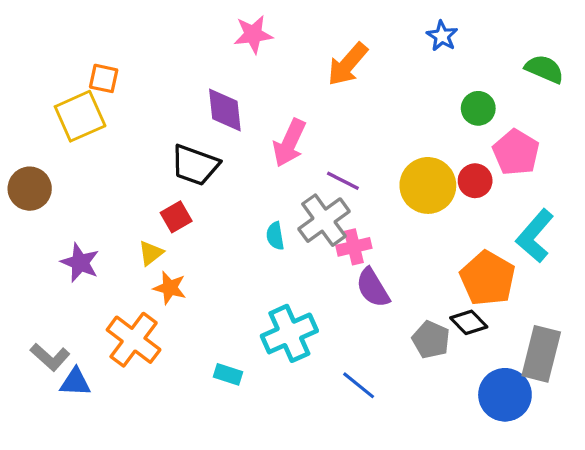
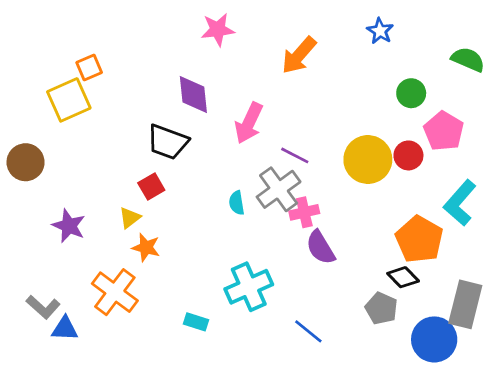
orange square: (104, 78) -> (89, 67), turned -35
gray pentagon: (431, 340) -> (381, 308), moved

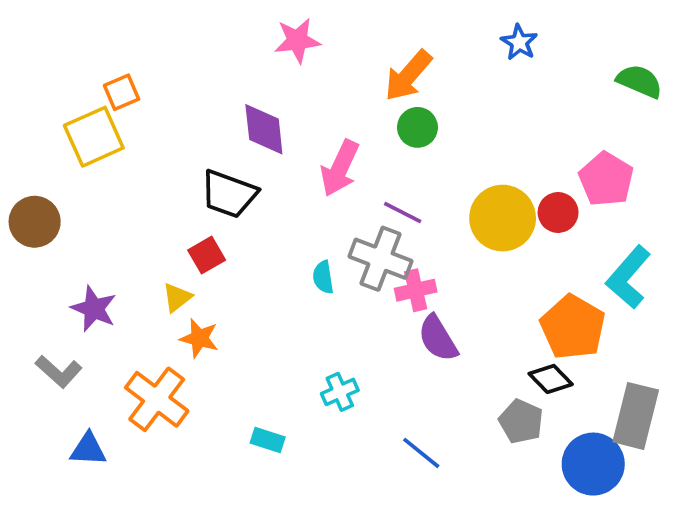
green circle: (411, 93) -> (417, 127), moved
gray cross: (279, 189) -> (380, 259), turned -33
cyan cross: (249, 287) -> (340, 392), size x0.6
gray L-shape: (43, 307) -> (59, 372), moved

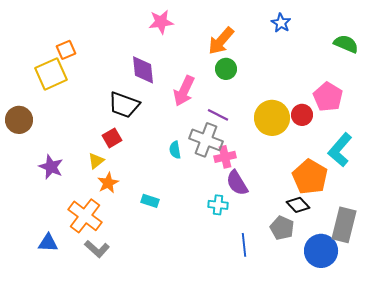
orange star: (199, 338) -> (108, 183), turned 30
gray L-shape: (59, 372) -> (97, 249), moved
cyan cross: (340, 392) -> (218, 205), moved, turned 30
cyan rectangle: (268, 440) -> (150, 201), moved
blue line: (421, 453) -> (244, 245), moved, turned 45

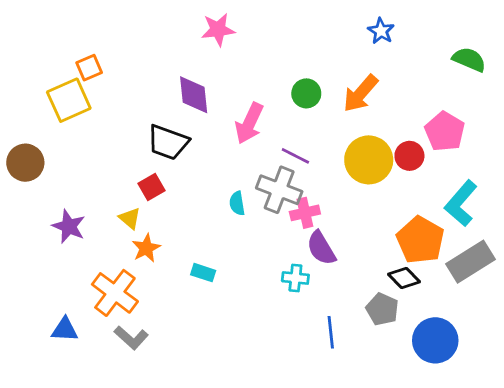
orange arrow: (221, 41) -> (361, 93), moved
yellow triangle: (96, 161) -> (130, 218), turned -42
gray rectangle: (344, 225) -> (471, 262), moved, turned 44

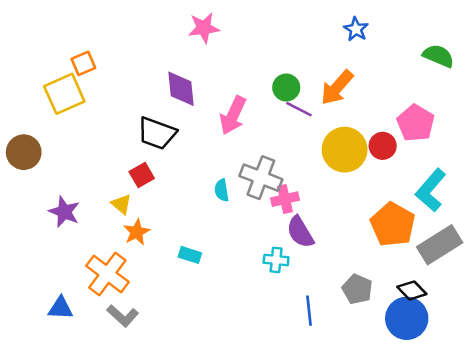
purple line: (295, 156) -> (299, 109), moved
black diamond: (404, 278) -> (412, 290), moved

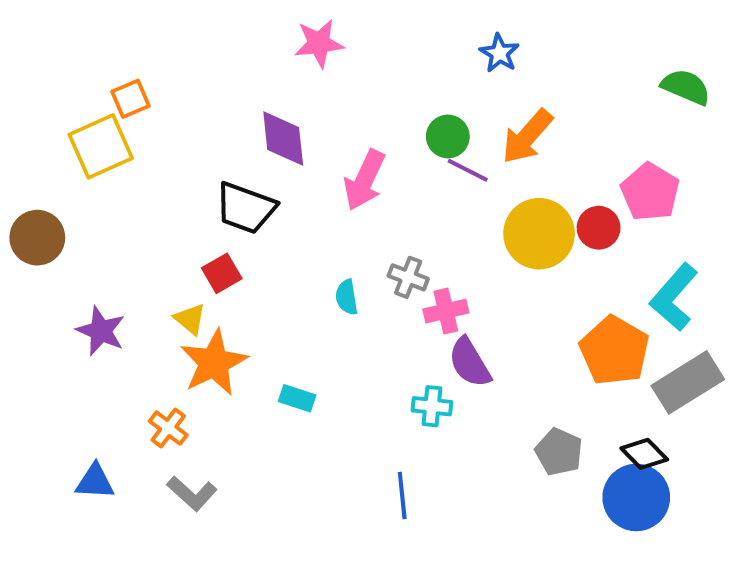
blue star: (356, 29) -> (499, 53), moved
gray cross: (261, 178) -> (408, 277), size x0.6
orange star: (137, 232) -> (214, 363), size x1.6
orange cross: (107, 274) -> (168, 428), size x0.6
blue line: (309, 311) -> (402, 495), moved

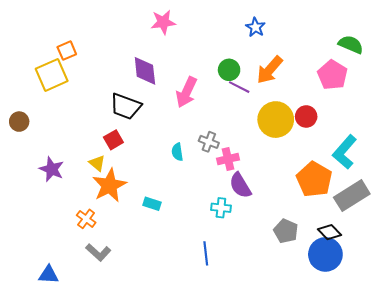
pink pentagon: (650, 192) -> (333, 75), moved
brown circle: (37, 238) -> (19, 122), size x0.7
blue triangle: (95, 482) -> (49, 275), moved

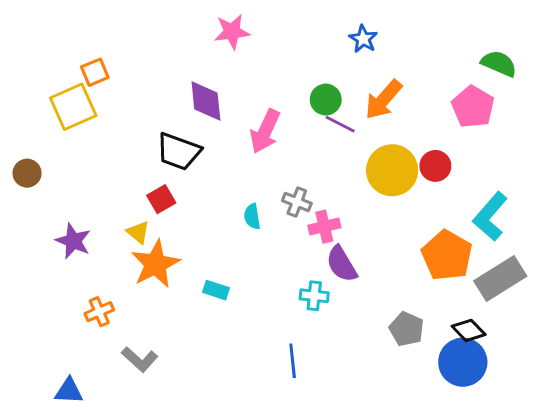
orange cross: (86, 219) -> (99, 312), moved, turned 30

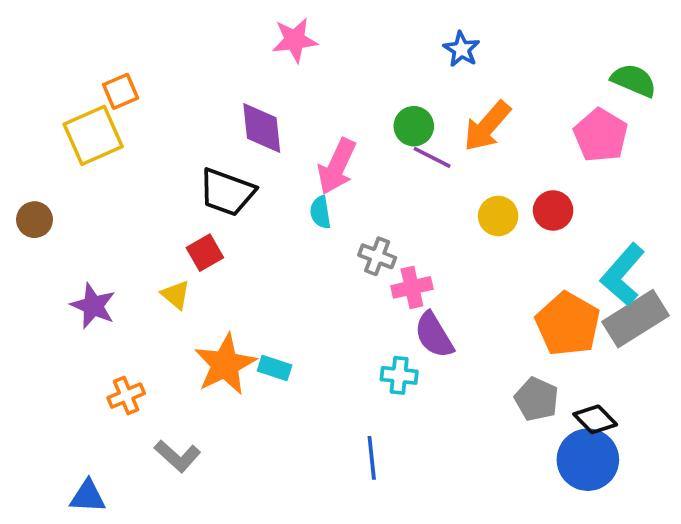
yellow circle: (392, 170) -> (498, 216), size x0.6
cyan semicircle: (252, 216) -> (320, 212), moved
orange star: (155, 264) -> (225, 364), moved
gray rectangle: (500, 278) -> (636, 319), moved
gray pentagon: (407, 329) -> (537, 399), moved

